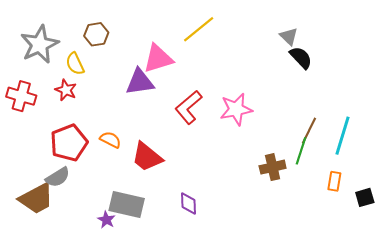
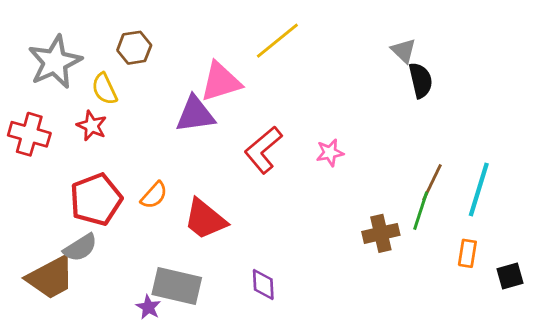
black semicircle: (301, 58) -> (421, 80), turned 30
pink star: (236, 109) -> (330, 153), size x0.6
orange semicircle: (110, 140) -> (154, 195), turned 105

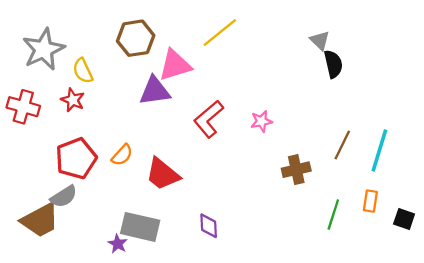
brown hexagon: (134, 48) -> (136, 38), moved, size x1.4
green line: (421, 211) -> (333, 215), moved
brown cross: (381, 233) -> (296, 170), moved
black square: (510, 276) -> (404, 219), turned 35

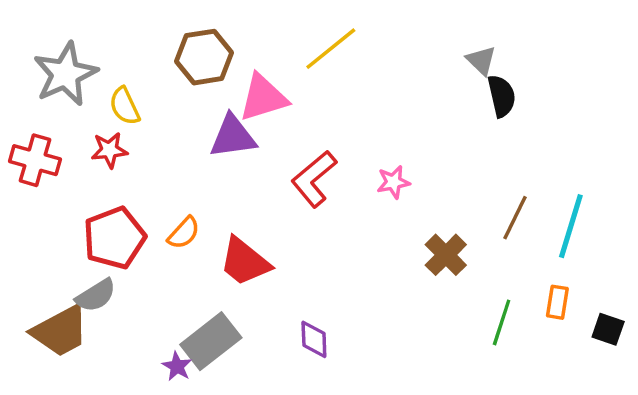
red star: (73, 100) -> (109, 150), turned -30
brown cross: (296, 170) -> (446, 255), turned -32
gray rectangle: (140, 227) -> (211, 341), turned -51

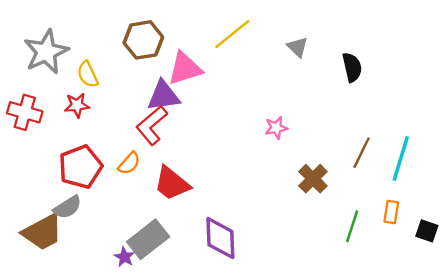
gray triangle: (481, 60) -> (298, 47), moved
red L-shape: (314, 179) -> (152, 125), moved
purple diamond: (314, 339) -> (220, 238), size x1.6

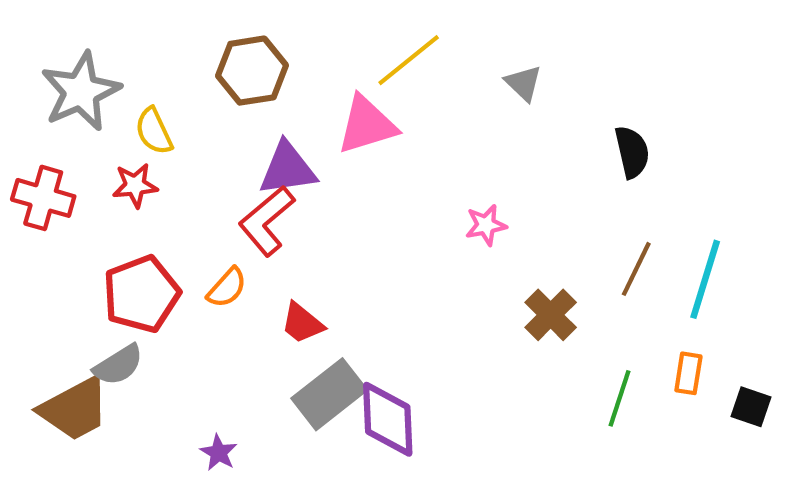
black semicircle: (352, 67) -> (632, 152), moved
pink triangle: (185, 68) -> (367, 125), moved
red trapezoid: (172, 183) -> (302, 323), size x0.7
gray rectangle: (148, 239) -> (329, 394), moved

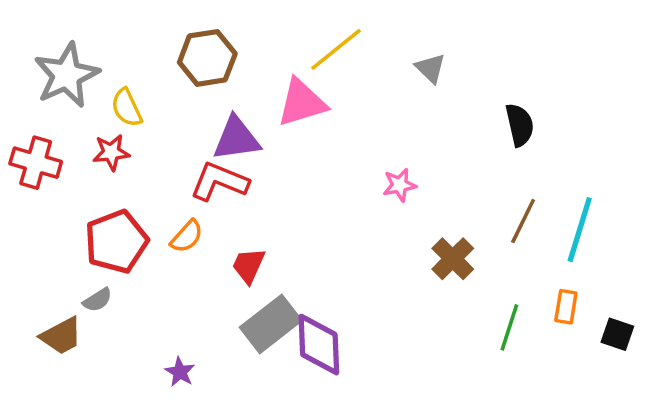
red L-shape: (267, 221) -> (219, 182), turned 62
red trapezoid: (302, 323) -> (248, 266), turned 75
gray semicircle: (118, 365) -> (97, 300), size x0.7
brown trapezoid: (75, 409) -> (61, 336), size x0.7

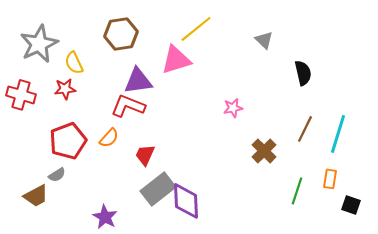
gray triangle: (430, 68) -> (264, 40), moved
black square: (617, 334) -> (351, 205), moved
purple star: (180, 372) -> (105, 217), size x1.4

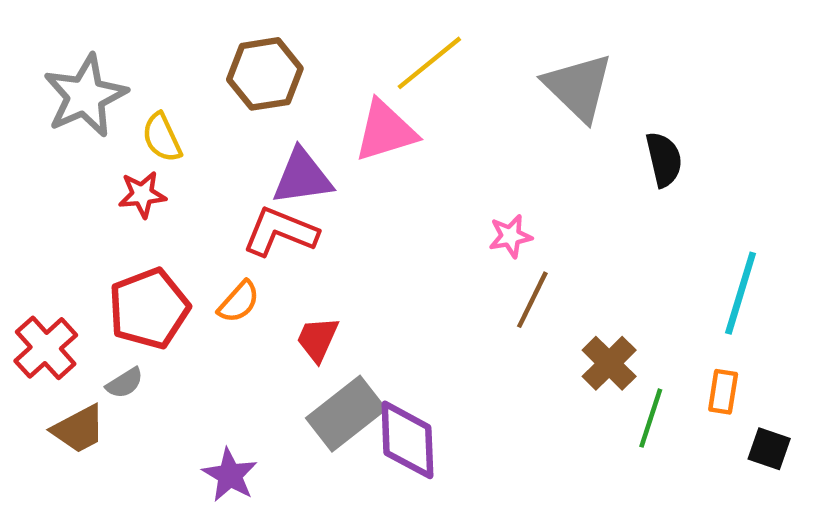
gray triangle: (264, 40) -> (578, 87), size x1.8
red cross: (21, 95) -> (46, 348), moved, turned 32
brown line: (305, 129) -> (532, 300), moved
brown cross: (264, 151) -> (609, 363), moved

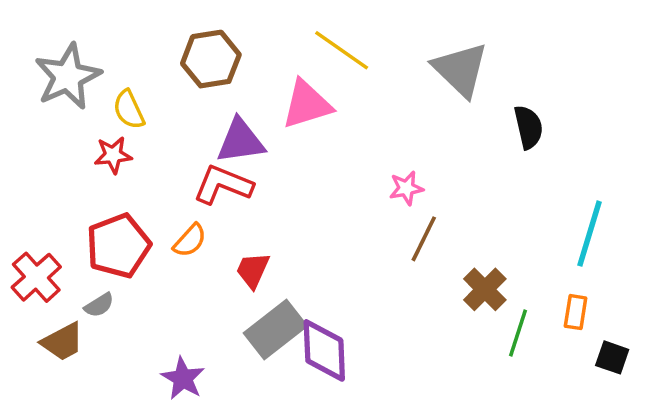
yellow line: (429, 63) -> (342, 50), turned 74

